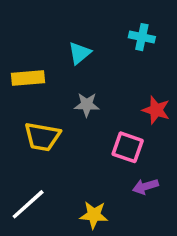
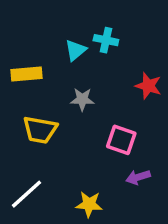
cyan cross: (142, 37) -> (106, 40), moved
red star: (156, 110) -> (148, 86), moved

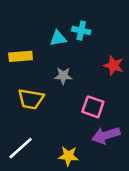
cyan triangle: (76, 50) -> (58, 38), turned 30
purple arrow: (138, 177) -> (106, 135), size x1.5

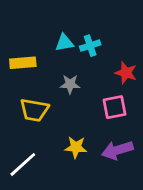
cyan cross: (81, 31) -> (90, 46), moved, turned -30
pink square: (93, 107) -> (114, 107), moved, turned -30
yellow star: (68, 156) -> (76, 147), moved

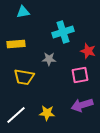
cyan triangle: (64, 43) -> (23, 12), moved
cyan cross: (90, 46) -> (63, 32), size x1.5
yellow star: (76, 147) -> (47, 113), moved

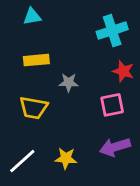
cyan cross: (63, 32) -> (112, 31), moved
yellow rectangle: (16, 44) -> (36, 60), moved

